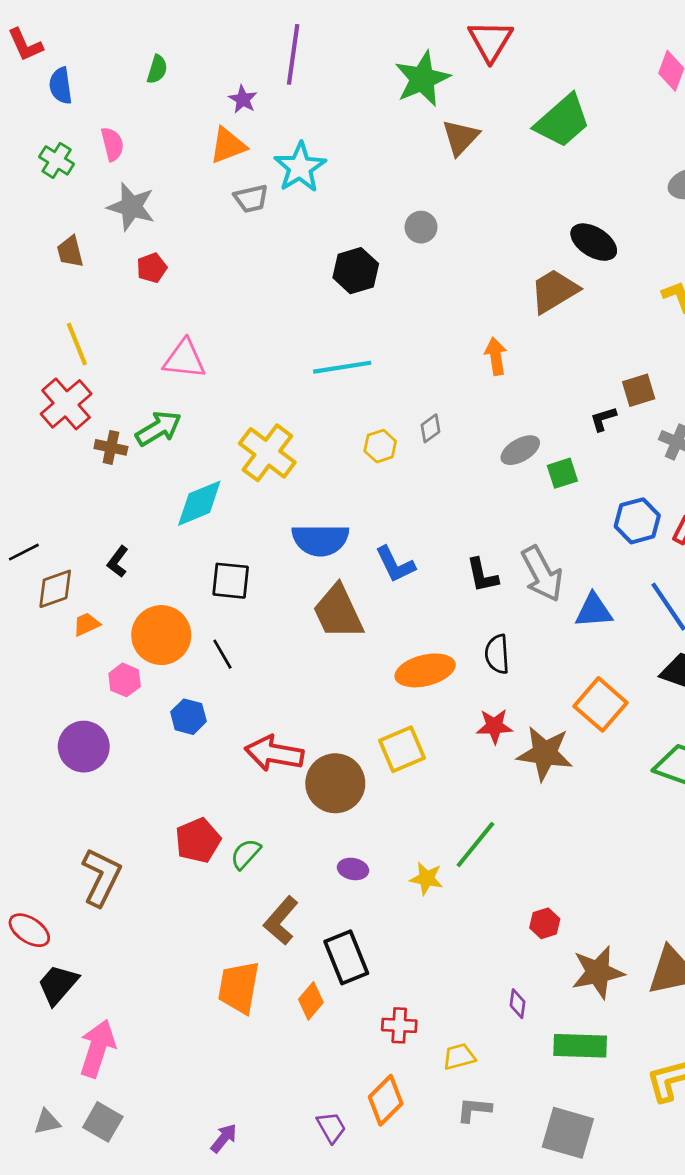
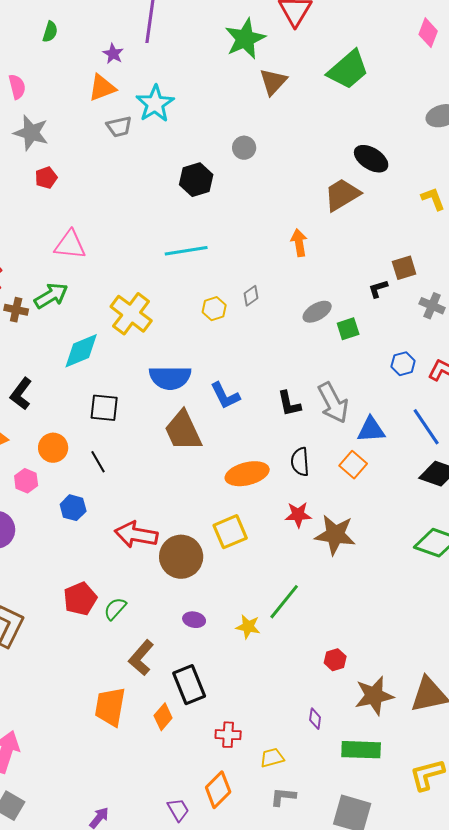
blue hexagon: (637, 521) -> (403, 364), size x0.7
black L-shape: (118, 562) -> (21, 394), size x1.4
orange circle: (161, 635) -> (53, 448), size x0.7
orange square: (601, 704) -> (353, 465), moved, size x0.7

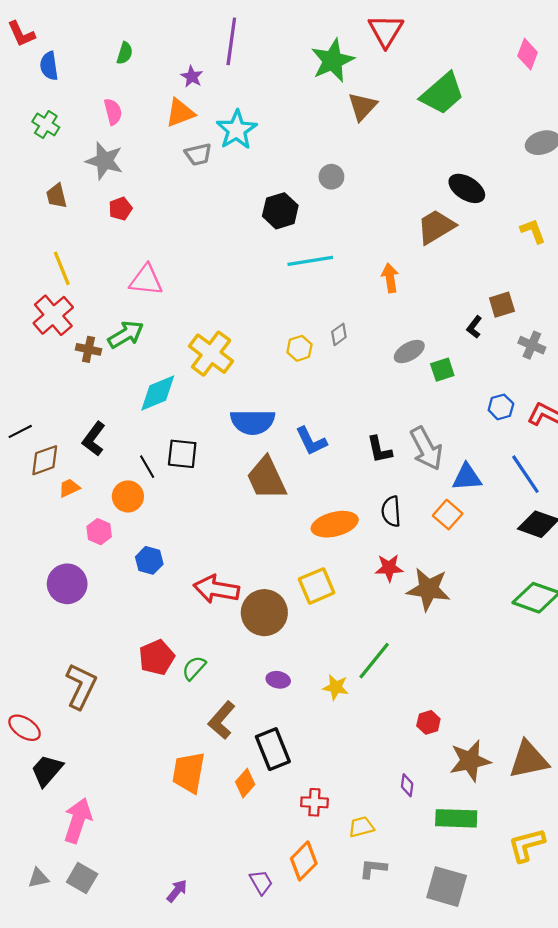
pink semicircle: (17, 87) -> (113, 112), moved
cyan line: (186, 251) -> (310, 261), moved
black L-shape: (378, 289) -> (474, 327), turned -35
black line: (98, 462) -> (147, 467), moved

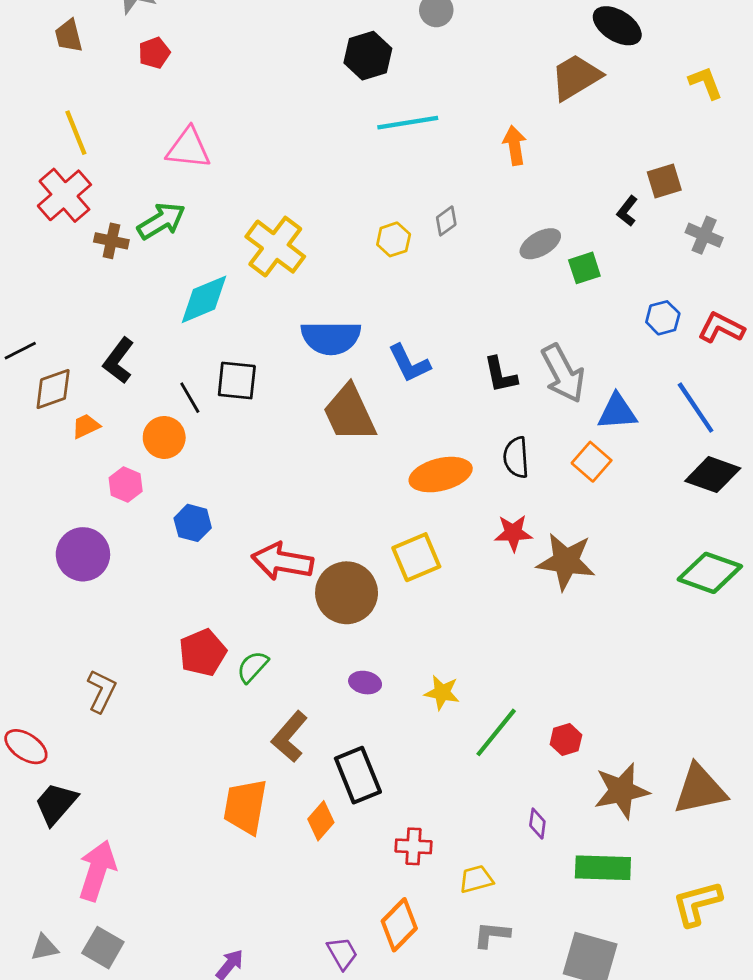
green line: (374, 661) -> (496, 732), moved
brown L-shape: (81, 686) -> (101, 691), size x0.7

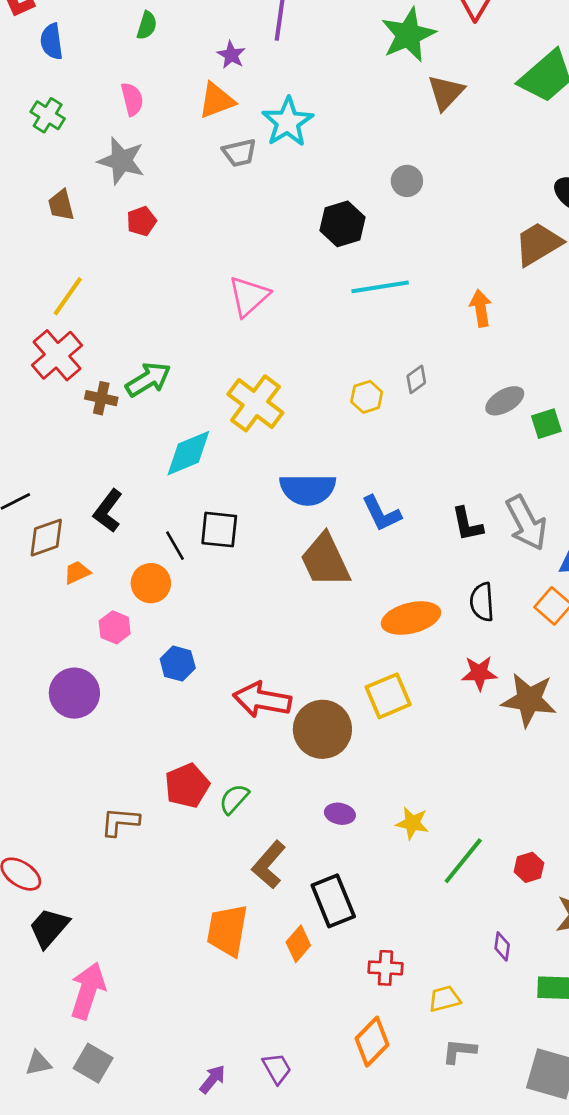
yellow line: (76, 133) -> (68, 296), turned 57
pink triangle: (188, 148) -> (249, 296), moved, turned -48
brown L-shape: (101, 691) -> (120, 822), moved, turned -111
purple trapezoid: (342, 953) -> (277, 1068), moved

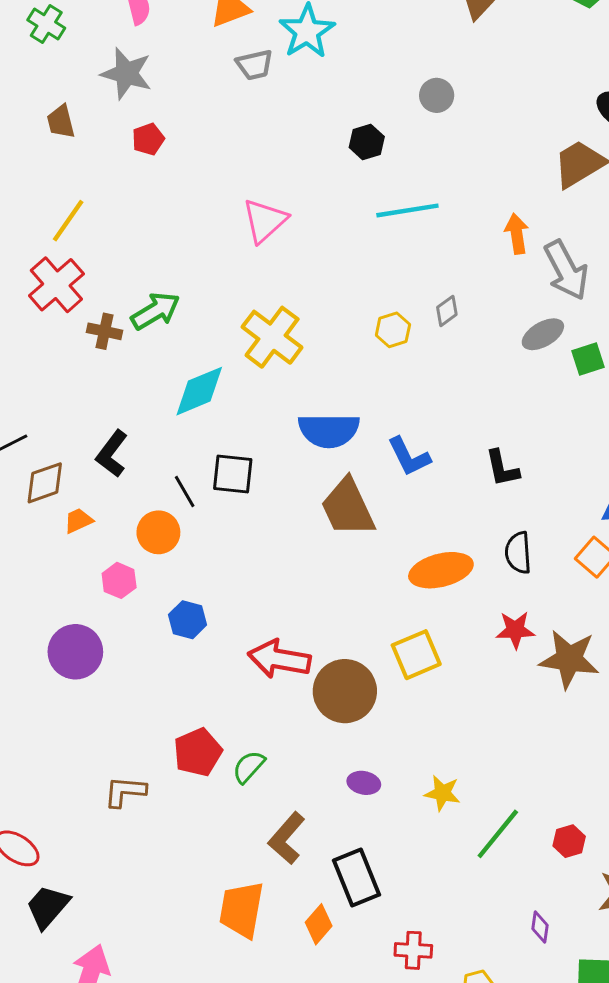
black hexagon: (343, 224) -> (367, 142), size x0.7
gray arrow: (526, 523) -> (566, 270), moved

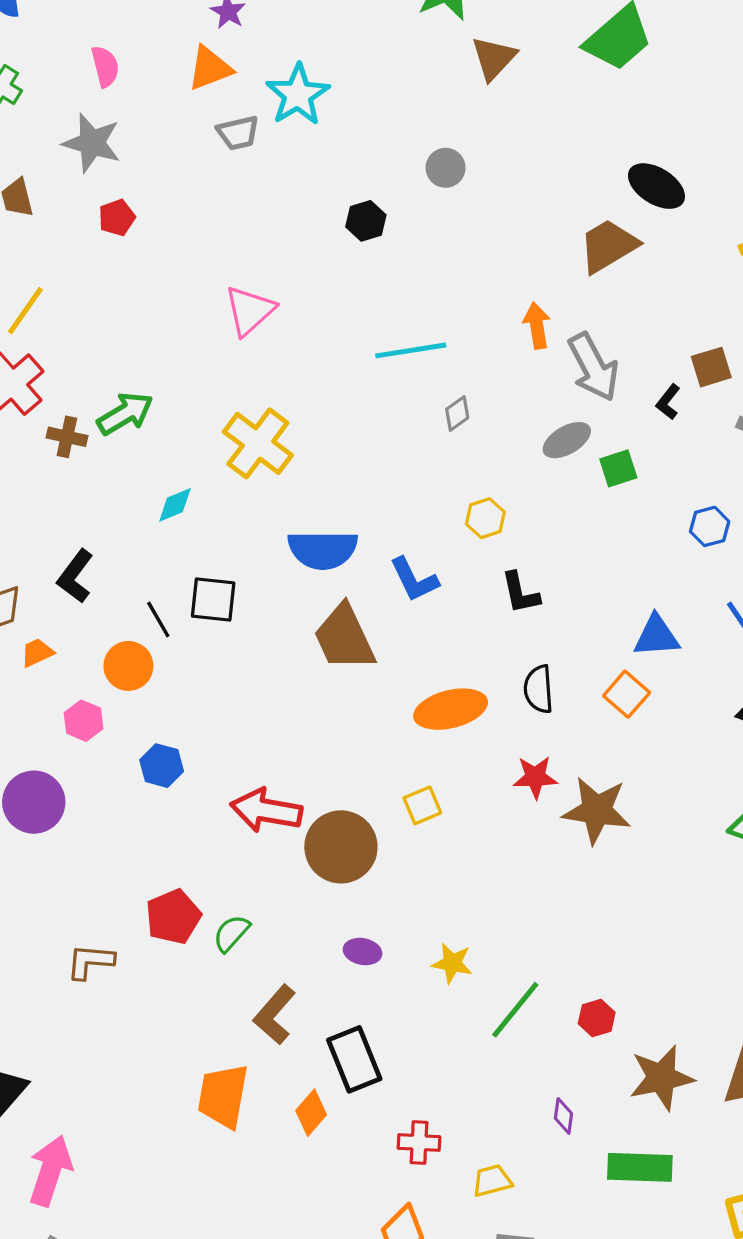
cyan line: (407, 210) -> (411, 350), moved
yellow hexagon: (393, 330) -> (485, 518), moved
cyan diamond: (199, 391) -> (175, 505), size x0.6
yellow square: (416, 655) -> (422, 805), size x0.7

